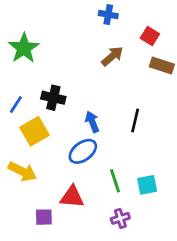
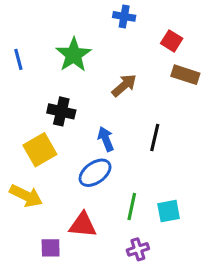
green star: (24, 48) -> (74, 55), moved
brown arrow: (112, 56) -> (124, 85), moved
blue line: (16, 104) -> (18, 59), moved, turned -48
green line: (115, 181) -> (132, 206), turned 30

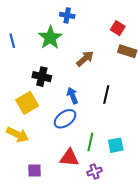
blue cross: (124, 16) -> (67, 15), moved
red triangle: (83, 225) -> (69, 158), moved

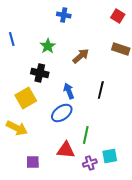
red square: (118, 28) -> (118, 16), moved
green star: (50, 38) -> (48, 46), moved, size x0.7
cyan square: (116, 145) -> (110, 156), moved

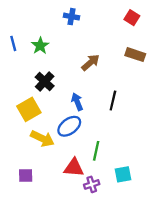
green star: (48, 46) -> (40, 46), moved
black cross: (40, 73) -> (45, 81), turned 30
yellow arrow: (17, 128) -> (42, 139), moved
purple square: (33, 162) -> (26, 175), moved
purple cross: (90, 163) -> (92, 184), moved

